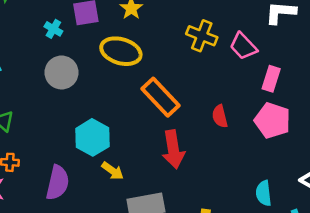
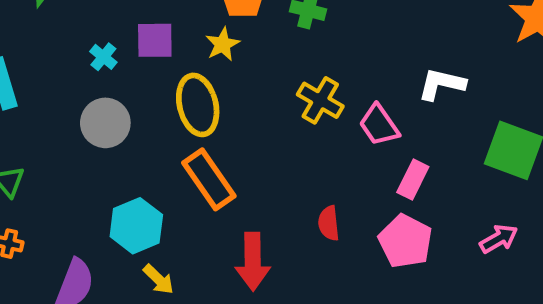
yellow ellipse: (121, 51) -> (198, 105), turned 51
orange rectangle: (161, 97) -> (209, 179), moved

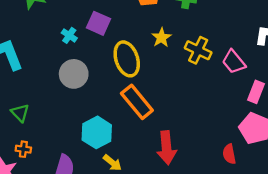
purple square: (155, 40) -> (99, 23), turned 30
yellow star: (223, 44) -> (161, 38), moved
red semicircle: (329, 223) -> (229, 154), moved

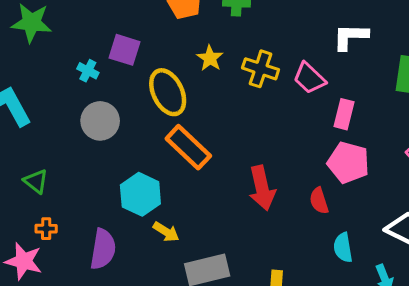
red arrow: (167, 148) -> (262, 188), moved

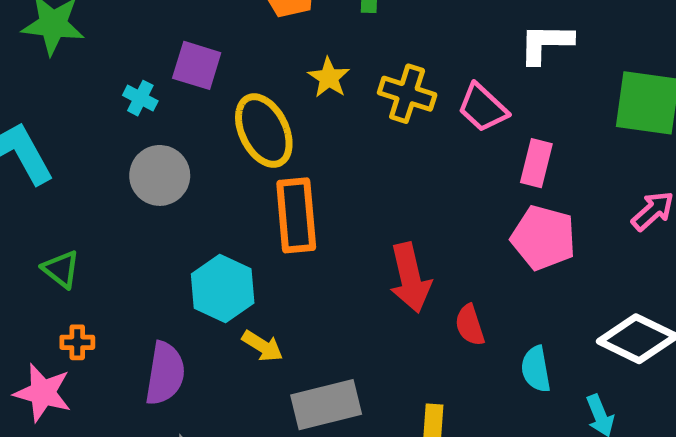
orange rectangle: (188, 147) -> (296, 215), turned 42
red semicircle: (319, 201) -> (470, 325), moved

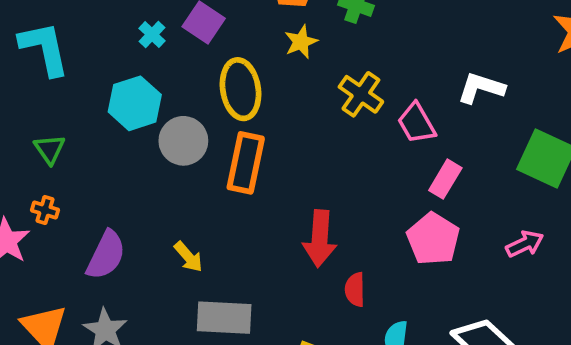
yellow star: (329, 78) -> (301, 42), moved
gray circle: (160, 175) -> (183, 141), moved
cyan hexagon: (223, 289) -> (135, 103), moved

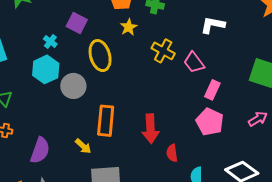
cyan cross: (152, 35) -> (50, 41), moved
white L-shape: (481, 88) -> (213, 25), moved
orange rectangle: (246, 163) -> (106, 121), moved

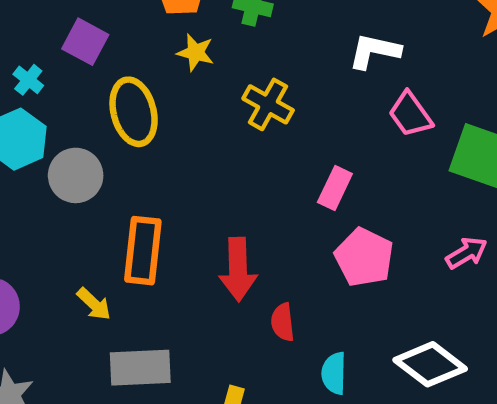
yellow star: (129, 27) -> (196, 52), turned -30
pink trapezoid: (194, 63) -> (410, 114), moved
pink rectangle: (212, 90) -> (335, 188), moved

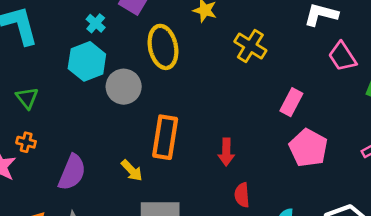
red arrow: (238, 269) -> (226, 152), size x0.7
red semicircle: (283, 322) -> (242, 195), moved

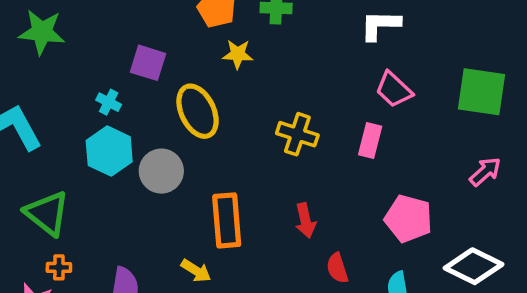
yellow cross: (250, 46) -> (297, 134), moved
pink trapezoid: (342, 56) -> (394, 90), moved
green triangle: (27, 98) -> (47, 213), size x1.6
pink pentagon: (308, 148) -> (408, 219), moved

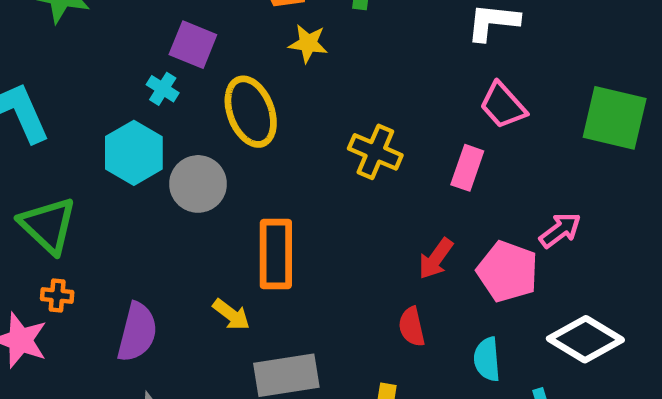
cyan cross: (109, 102) -> (163, 89), moved
pink arrow: (485, 172) -> (560, 230), moved
red arrow: (305, 220) -> (436, 259), moved, turned 44

